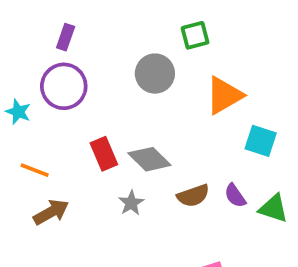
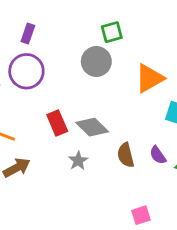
green square: (195, 35) -> (112, 32), moved
brown semicircle: (193, 196) -> (126, 155), turned 95

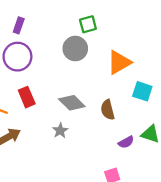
red rectangle: (57, 123) -> (27, 97), moved
brown semicircle: (126, 155) -> (108, 110), moved
purple semicircle: (158, 155) -> (126, 142), moved, turned -84

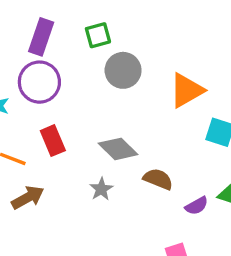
green square: (88, 24) -> (98, 35), moved
purple rectangle: (19, 25) -> (41, 37), size x1.5
brown semicircle: (108, 110) -> (158, 179), moved, turned 126

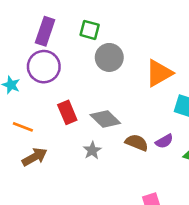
green square: (98, 35) -> (90, 30), turned 30
red rectangle: (53, 141) -> (67, 112), moved
purple semicircle: (197, 206) -> (164, 141), moved

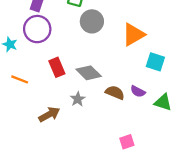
purple semicircle: (164, 141) -> (138, 91), turned 56
brown arrow: (35, 157) -> (49, 114), moved

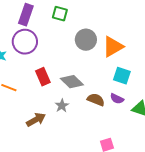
gray circle: (92, 21) -> (86, 40), moved
cyan square: (155, 62) -> (122, 76), moved

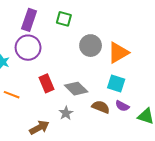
cyan square: (122, 76) -> (116, 83), moved

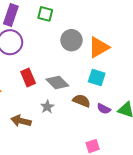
purple semicircle: (122, 106) -> (104, 109), moved
brown arrow: (39, 127) -> (21, 121), turned -138

